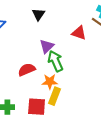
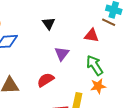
green arrow: (55, 61) -> (95, 65), moved
orange star: (50, 82) -> (98, 86), moved

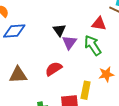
black triangle: (49, 24) -> (59, 30), moved
green arrow: (95, 65) -> (93, 45), moved

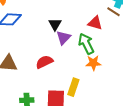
orange star: (106, 74) -> (93, 63), moved

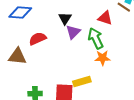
red semicircle: (44, 62) -> (38, 39), moved
yellow rectangle: (73, 87) -> (82, 82), turned 54

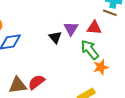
purple triangle: (73, 32) -> (71, 29), moved
red semicircle: (38, 39) -> (36, 82), moved

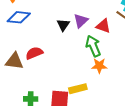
red semicircle: (36, 82) -> (34, 53), moved

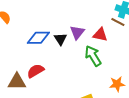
blue diamond: (19, 17) -> (38, 38), moved
orange star: (99, 66) -> (117, 84), moved

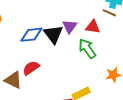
black triangle: (60, 39) -> (53, 34), size x1.5
brown triangle: (17, 82) -> (13, 80), turned 30

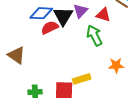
red semicircle: (31, 68) -> (50, 28), moved

